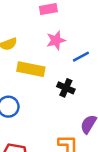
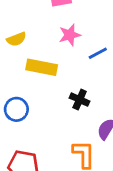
black cross: (66, 88) -> (80, 100), moved

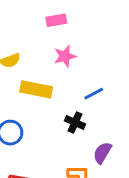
blue line: (98, 53) -> (94, 94), moved

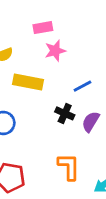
pink rectangle: (56, 20) -> (43, 28), moved
purple semicircle: (102, 153) -> (91, 122), moved

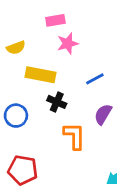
black cross: (65, 113) -> (57, 102), moved
orange L-shape: (69, 167) -> (74, 136), moved

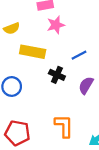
black cross: (57, 102) -> (57, 75), moved
orange L-shape: (74, 136) -> (64, 126), moved

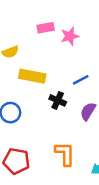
pink star: (56, 25) -> (70, 36), moved

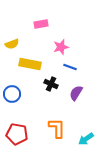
pink star: (70, 36) -> (61, 47), moved
blue line: (81, 80) -> (70, 67), turned 48

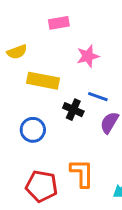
blue line: (70, 67) -> (98, 97), moved
blue circle: (12, 94) -> (33, 130), moved
red pentagon: (17, 134) -> (42, 186), moved

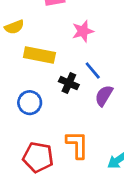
blue line: (98, 97) -> (93, 70), turned 30

